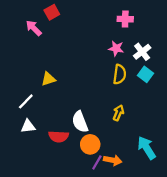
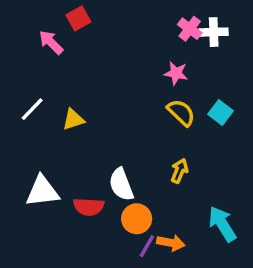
pink cross: (125, 19) -> (190, 29), turned 35
white cross: (142, 52) -> (214, 32), moved, turned 36
yellow semicircle: (120, 74) -> (181, 113), turned -54
white line: (26, 101) -> (32, 109), moved
white triangle: (28, 126) -> (42, 191), size x1.5

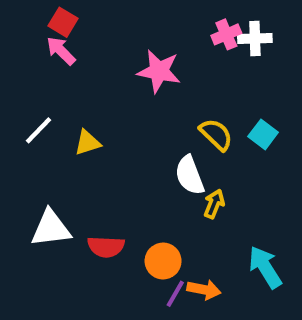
red square: (78, 18) -> (63, 22), moved, turned -30
pink cross: (190, 29) -> (226, 34), turned 30
pink star: (176, 73) -> (159, 71), moved, size x1.5
white semicircle: (121, 184) -> (190, 175), moved

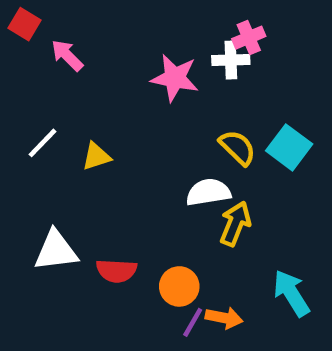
red square: (63, 22) -> (25, 24), moved
white cross: (255, 38) -> (231, 60), moved
cyan square: (263, 134) -> (289, 147), size x1.4
white semicircle: (190, 175) -> (208, 192), turned 102
yellow arrow: (214, 204) -> (235, 224), size x1.4

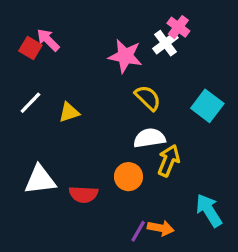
red square: (25, 24) -> (30, 48), moved
pink cross: (249, 38) -> (178, 27), turned -30
white cross: (231, 60) -> (165, 43), turned -35
yellow semicircle: (238, 147) -> (148, 98), moved
orange circle: (179, 286) -> (128, 177), moved

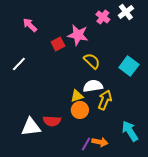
pink cross: (178, 27) -> (103, 17), moved
white cross: (165, 43) -> (126, 12), moved
red square: (30, 48) -> (58, 44), moved, turned 32
yellow triangle: (69, 112) -> (77, 96), moved
white triangle: (40, 180) -> (31, 127), moved

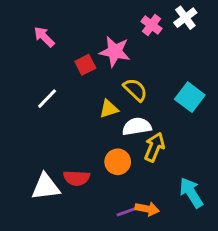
white line: (19, 64) -> (47, 99), moved
yellow triangle: (77, 96) -> (109, 109), moved
purple line: (86, 144) -> (127, 212), turned 40

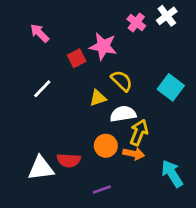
orange arrow: (147, 209) -> (134, 154), moved
purple line: (127, 212) -> (102, 189), moved

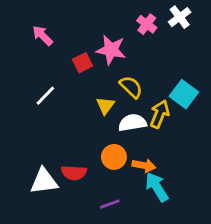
yellow triangle: (98, 98) -> (105, 106), turned -36
yellow arrow: (139, 132) -> (160, 114), moved
cyan arrow: (172, 174) -> (157, 187), moved

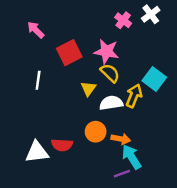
pink star: (111, 50) -> (106, 51), moved
red square: (83, 63) -> (69, 53), size x1.5
white line: (45, 96) -> (38, 80), turned -36
purple line: (110, 204) -> (122, 174), moved

